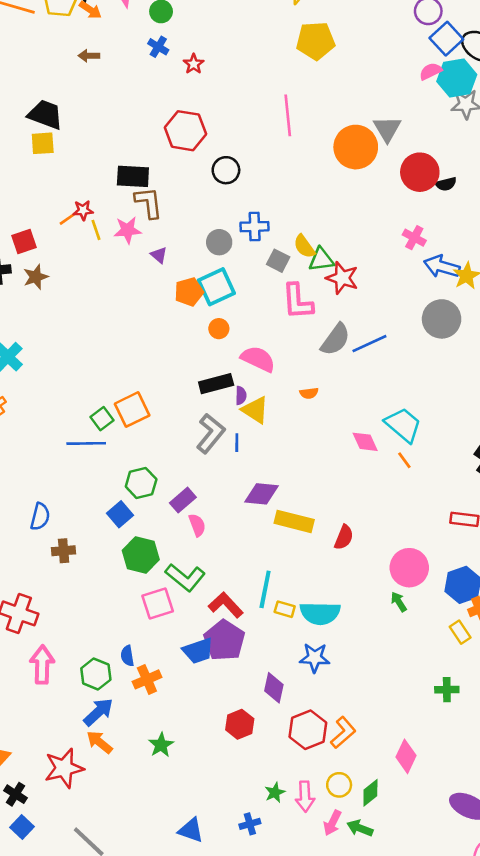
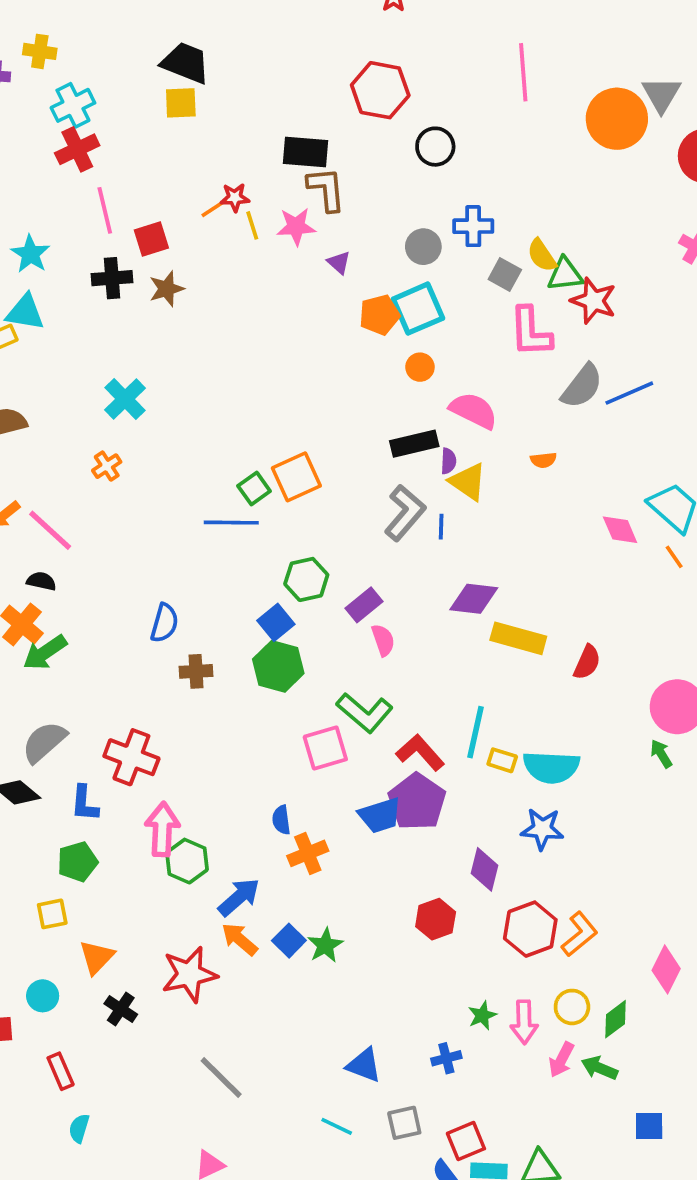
green hexagon: (141, 555) -> (278, 666), moved
green hexagon: (96, 674) -> (187, 861), moved
blue square: (22, 827) -> (289, 941), moved

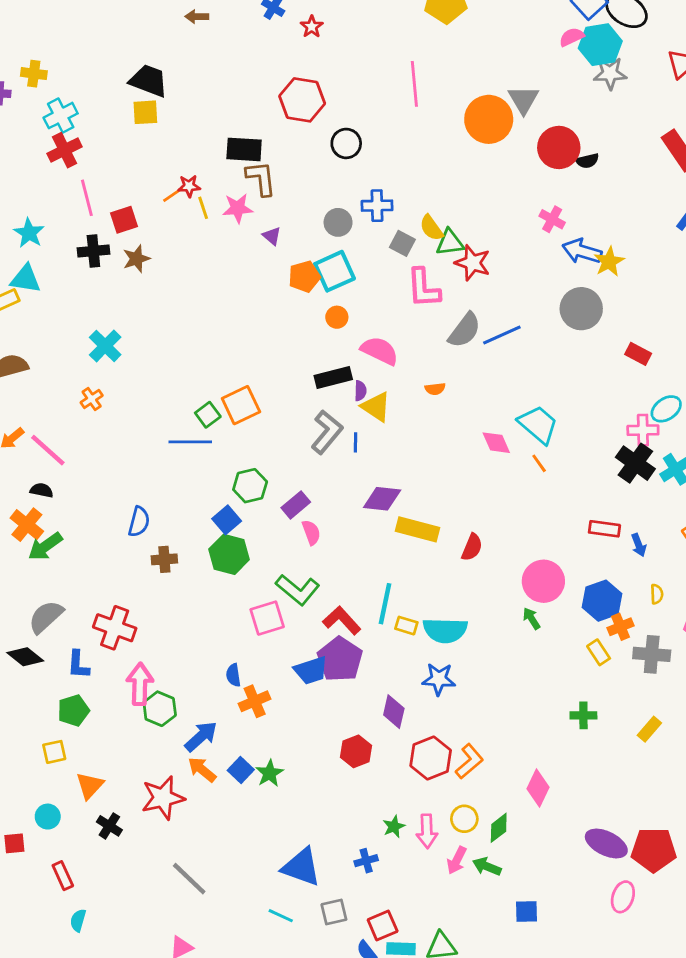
blue triangle: (364, 1065) -> (301, 867), size x1.4

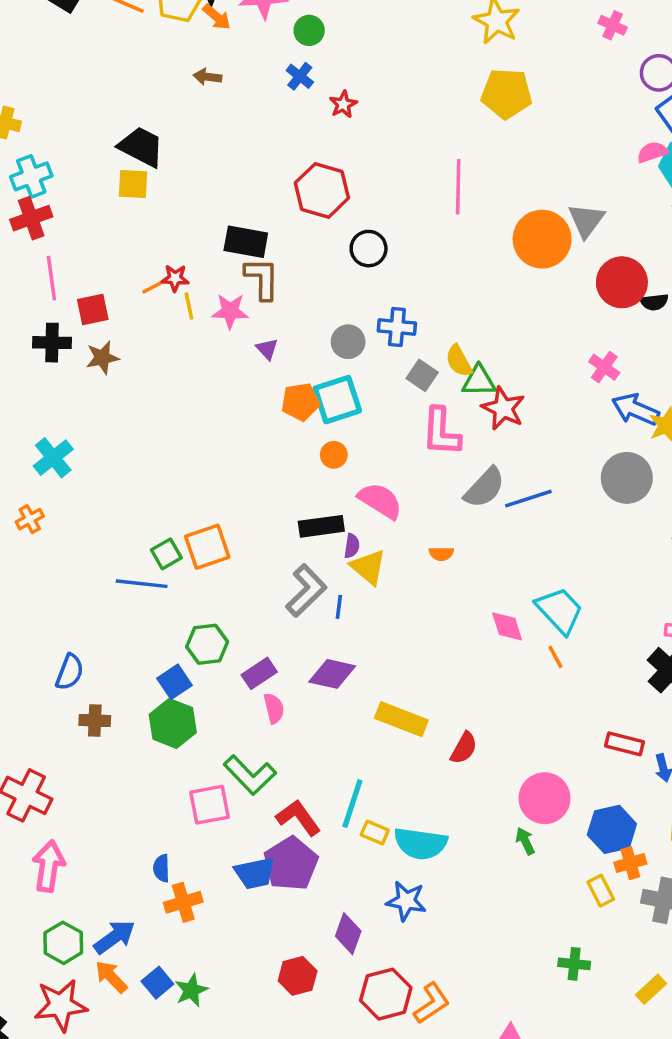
purple diamond: (382, 499) -> (332, 674), moved
green hexagon: (160, 709) -> (63, 943), moved

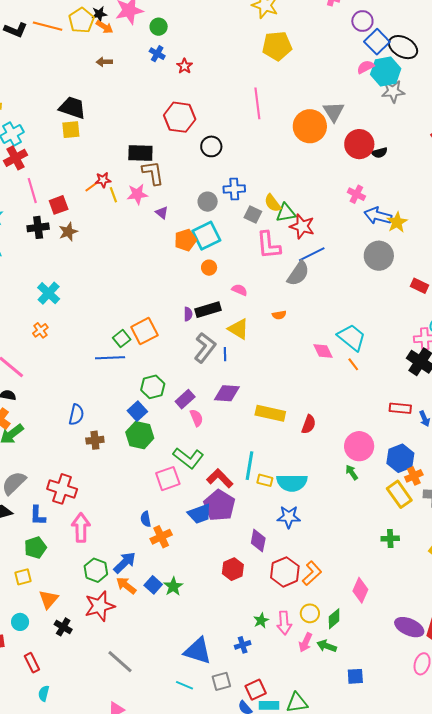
blue line: (528, 499) -> (312, 254), moved
pink semicircle: (380, 501) -> (240, 290), size x0.6
purple semicircle: (352, 546) -> (188, 314), moved
yellow rectangle: (601, 891) -> (399, 494), size x1.5

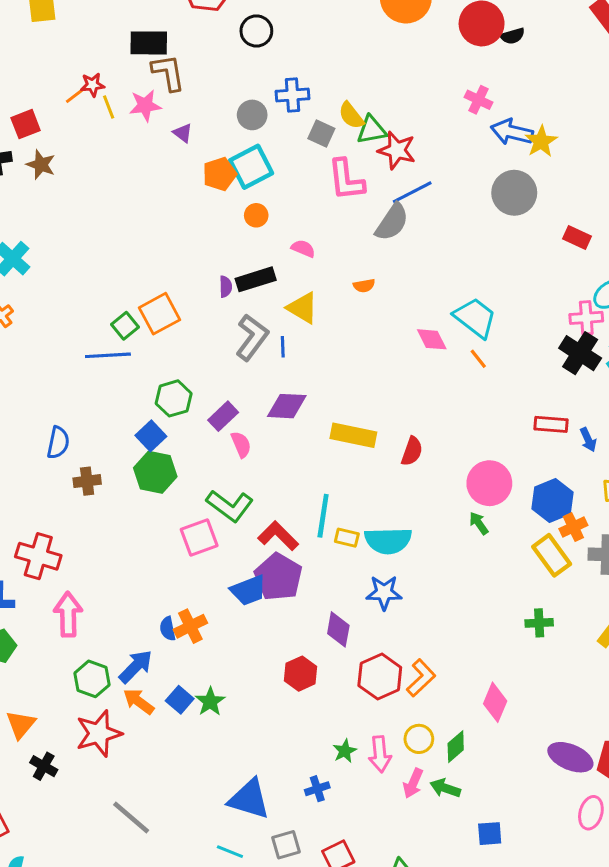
brown star: (68, 232) -> (41, 165), turned -30
blue semicircle: (146, 519) -> (168, 629), moved

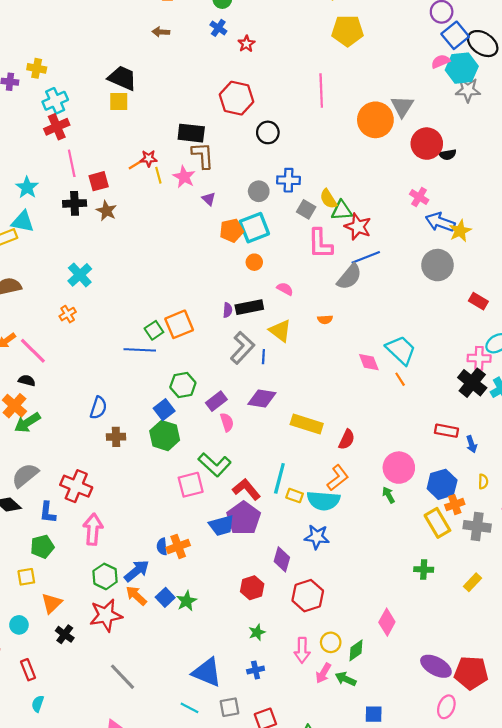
pink star: (145, 106) -> (184, 177), turned 30
orange L-shape: (421, 678) -> (338, 478), moved
green star: (345, 751) -> (257, 632), moved

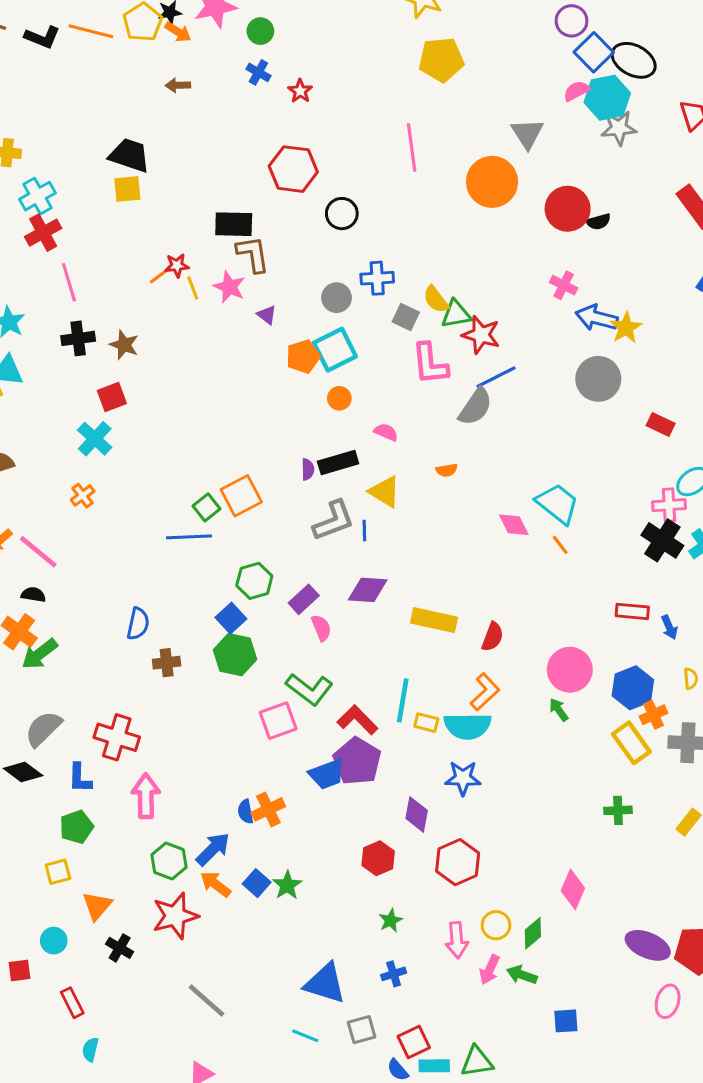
gray triangle: (402, 106) -> (527, 134), moved
red square: (99, 181) -> (112, 397), moved
gray L-shape: (242, 348) -> (334, 521), turned 32

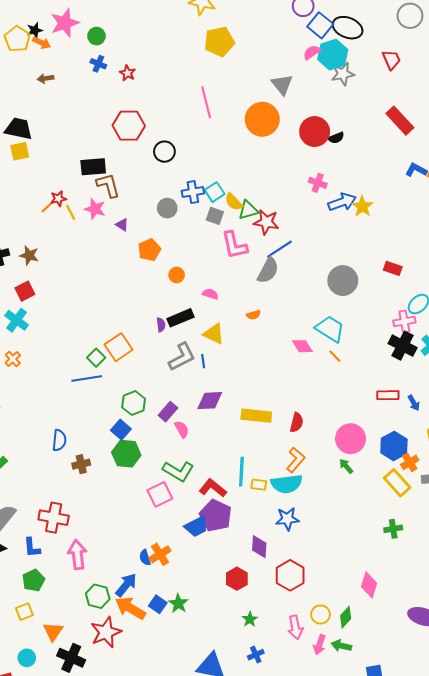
blue arrow: (597, 318) -> (342, 202), turned 152
cyan square: (335, 350) -> (215, 192), moved, size x0.7
gray circle: (598, 379) -> (343, 281), moved
orange arrow: (215, 884) -> (130, 608), size x1.4
black cross: (120, 948) -> (71, 658), size x1.5

